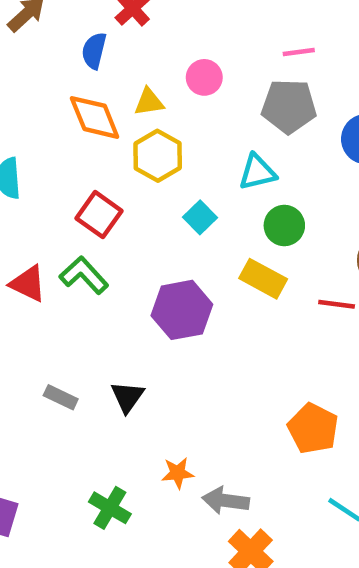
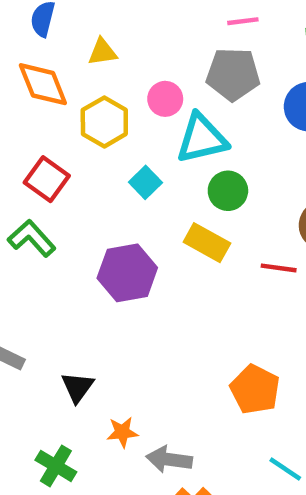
pink circle: (204, 77) -> (165, 99), moved
yellow triangle: (149, 102) -> (102, 52), moved
cyan triangle: (257, 172) -> (202, 139), size x1.4
black triangle: (127, 397) -> (77, 387), moved

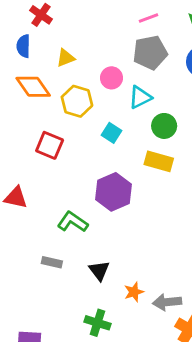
cyan triangle: (202, 139) -> (140, 97), size x0.7
green L-shape: (32, 238) -> (73, 222), moved

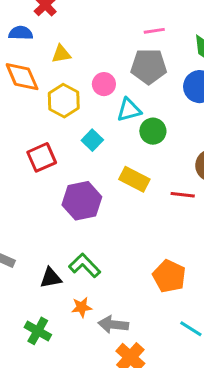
blue semicircle: (23, 46) -> (21, 33), turned 80
green circle: (164, 126) -> (153, 131), moved
red square: (50, 145) -> (42, 157), moved, turned 32
green L-shape: (73, 222) -> (85, 265), moved
black triangle: (99, 270) -> (51, 278), turned 45

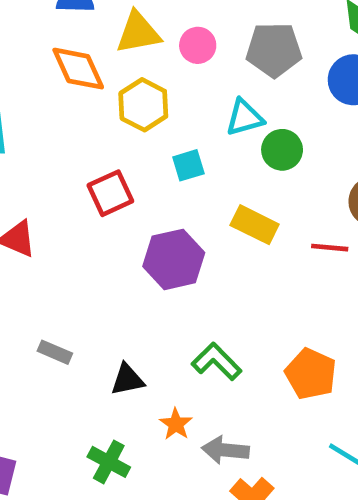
yellow triangle: (61, 54) -> (138, 33), size x1.5
pink circle: (104, 84) -> (198, 45), moved
cyan square: (92, 140) -> (188, 165), turned 30
green L-shape: (85, 265) -> (217, 362), moved
orange star: (82, 307) -> (176, 424), turned -30

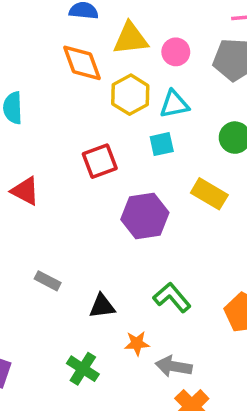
cyan triangle: (245, 118) -> (174, 104), moved
orange star: (176, 424) -> (137, 343), turned 30

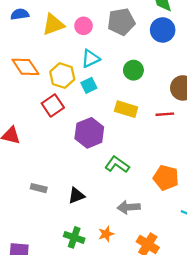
orange diamond: (82, 63) -> (25, 67), moved
yellow hexagon: (130, 95) -> (62, 76), moved
green L-shape: (172, 297) -> (117, 164), moved
orange star: (137, 343) -> (106, 234), moved
gray arrow: (174, 366) -> (129, 207), moved

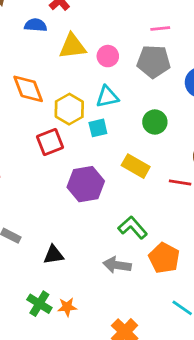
green L-shape: (117, 164) -> (133, 228), moved
gray arrow: (129, 207) -> (117, 265), moved
orange star: (106, 234) -> (67, 307), moved

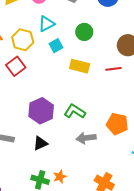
cyan square: (98, 128) -> (56, 46), moved
purple hexagon: (86, 184) -> (41, 111), moved
green L-shape: (133, 228) -> (75, 111), moved

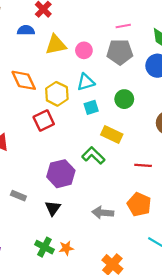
red line: (113, 69) -> (143, 165), moved
green L-shape: (75, 111) -> (93, 155), moved
black triangle: (40, 143) -> (53, 208), turned -42

